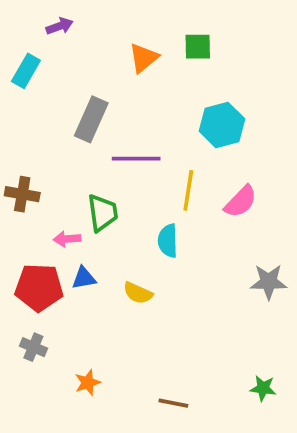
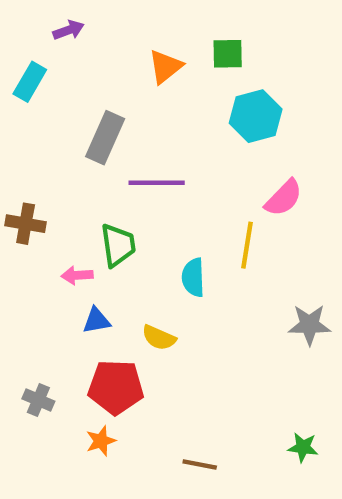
cyan hexagon: (222, 125) -> (256, 116), moved
yellow line: (188, 190) -> (247, 245), moved
pink semicircle: (241, 202) -> (284, 198), moved
red pentagon: (39, 287) -> (116, 387), moved

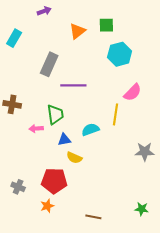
purple arrow: (69, 30) -> (44, 11), moved
cyan semicircle: (193, 277) -> (90, 130), turned 72
blue triangle: (96, 320) -> (64, 140), moved

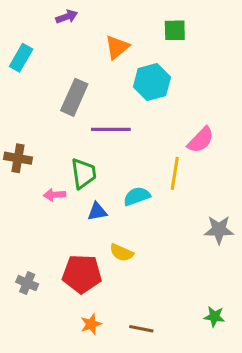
green square: (106, 25) -> (175, 30), moved
cyan hexagon: (120, 54) -> (152, 82), moved
yellow semicircle: (74, 158) -> (122, 253), moved
orange star: (47, 206) -> (91, 324), moved

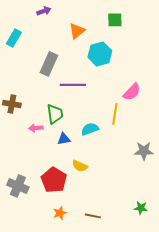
red pentagon: (82, 274) -> (54, 180), turned 30
gray cross: (27, 283) -> (18, 186), size x1.5

